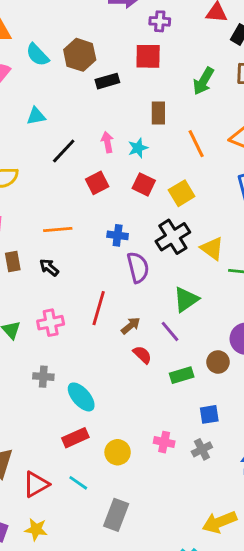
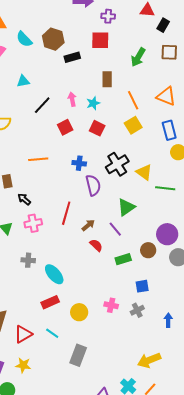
yellow square: (182, 193) -> (133, 125), moved
black arrow: (49, 267) -> (24, 199), moved

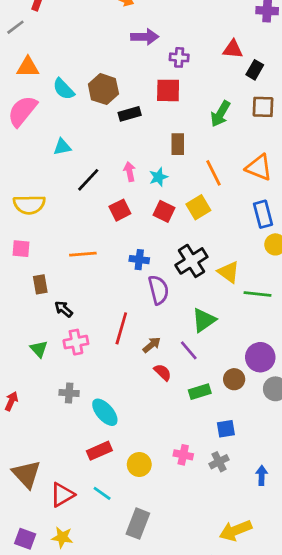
yellow square: (133, 125) -> (198, 207), moved

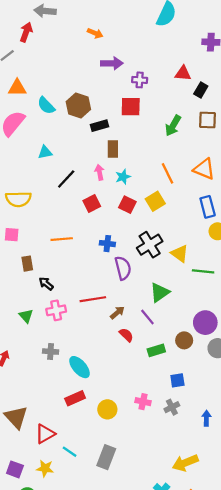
brown rectangle: (178, 144) -> (113, 149), moved
red line: (121, 328) -> (93, 299), turned 65
cyan line: (102, 493) -> (70, 452), moved

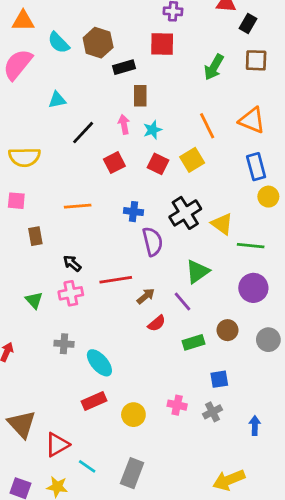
black arrow: (46, 284) -> (72, 263), moved
purple circle: (205, 323) -> (253, 288), moved
red semicircle: (126, 335) -> (157, 323), turned 96

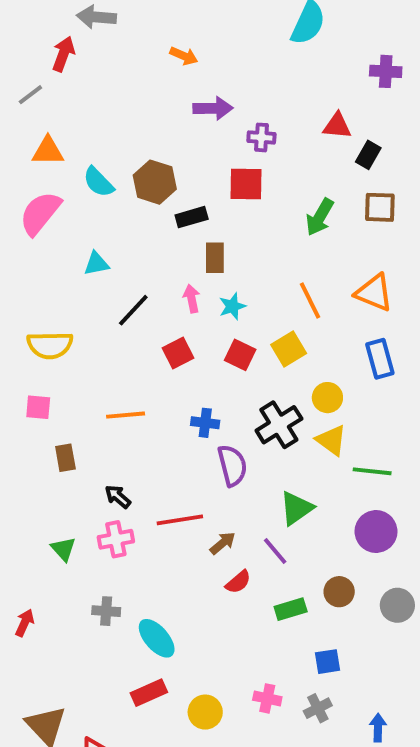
yellow circle: (268, 197) -> (327, 398), moved

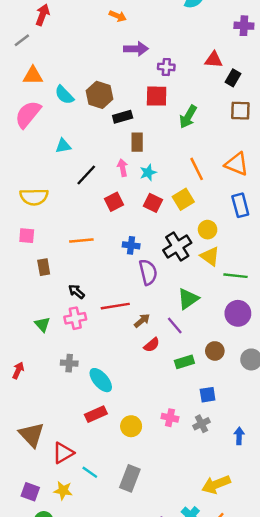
green arrow: (320, 217) -> (188, 117), moved

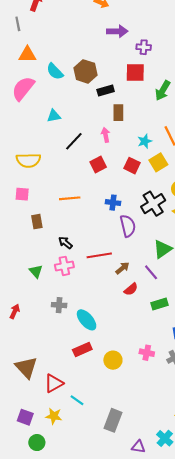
gray line: (22, 40) -> (18, 24), turned -64
cyan star: (148, 173) -> (145, 141), moved
gray rectangle: (130, 478) -> (113, 420), moved

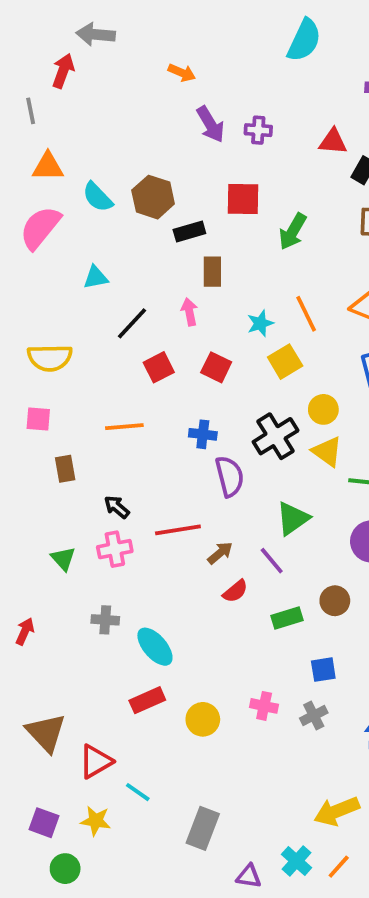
purple arrow: (117, 31) -> (210, 124), turned 60
purple cross: (144, 47) -> (258, 130), moved
red square: (98, 164) -> (159, 367), moved
red square: (132, 166) -> (216, 367), moved

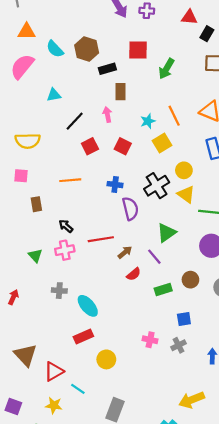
yellow circle: (203, 719) -> (106, 359), moved
purple square: (44, 823) -> (13, 406), moved

